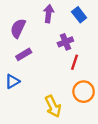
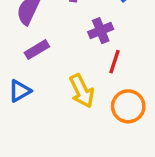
yellow arrow: (53, 106) -> (82, 91), moved

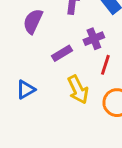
purple rectangle: (37, 50) -> (62, 53), moved

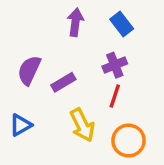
purple semicircle: (33, 21) -> (29, 70), moved
purple cross: (94, 39) -> (115, 65), moved

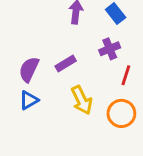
purple semicircle: (29, 70) -> (29, 69), moved
red line: (115, 96) -> (126, 75), moved

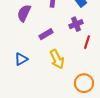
purple semicircle: (29, 69) -> (24, 13), moved
orange circle: (121, 113) -> (84, 83), moved

